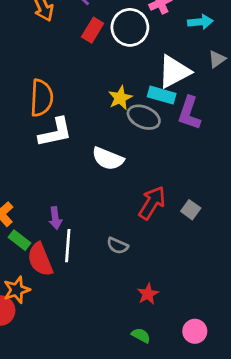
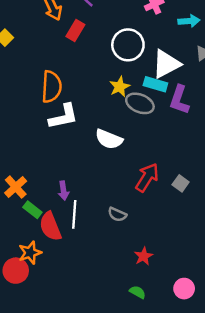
white circle: (130, 27) -> (128, 45), moved
red rectangle: (93, 30) -> (75, 31), moved

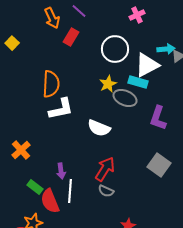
cyan arrow: (189, 21) -> (166, 49), moved
purple L-shape: (179, 100) -> (158, 118), moved
red arrow: (147, 177) -> (105, 169), moved
gray square: (181, 183) -> (159, 165), size x1.6
orange cross: (16, 187) -> (21, 150), moved

